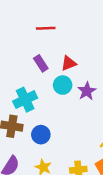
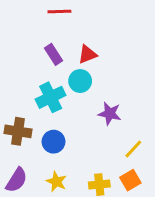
purple star: (87, 91) -> (110, 114), moved, turned -30
cyan cross: (25, 100) -> (51, 97), moved

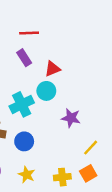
purple rectangle: (54, 54) -> (24, 58), moved

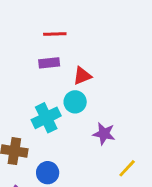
purple rectangle: (24, 58) -> (49, 63), turned -63
blue circle: (24, 141) -> (48, 173), moved

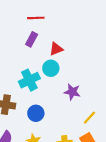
purple rectangle: (49, 63) -> (32, 39), turned -56
blue circle: (48, 173) -> (36, 113), moved

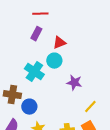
cyan cross: (29, 80) -> (34, 72), turned -30
blue circle: (36, 113) -> (29, 107), moved

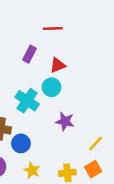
red line: (40, 14) -> (53, 29), moved
purple star: (74, 83) -> (65, 121), moved

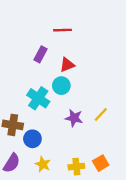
yellow line: (96, 143) -> (101, 114), moved

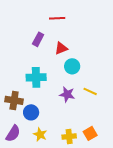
cyan circle: (61, 86) -> (72, 66), moved
cyan cross: (38, 98) -> (36, 77), turned -36
yellow line: (101, 114) -> (90, 91), turned 72

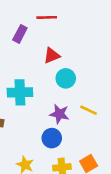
purple rectangle: (38, 39) -> (20, 34), moved
blue circle: (31, 112) -> (52, 138), moved

